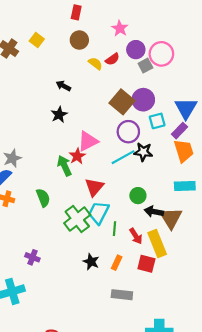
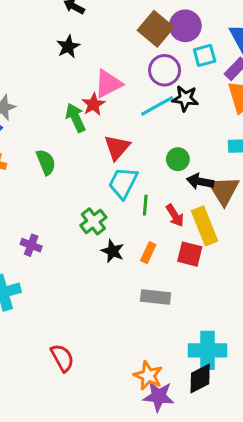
green cross: (77, 219) -> (93, 221), moved, size x0.7

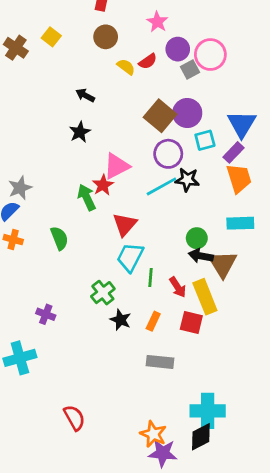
green circle: (178, 159) -> (197, 238), moved

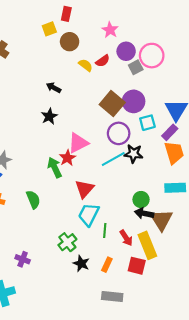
yellow square: (51, 37) -> (49, 29), moved, turned 32

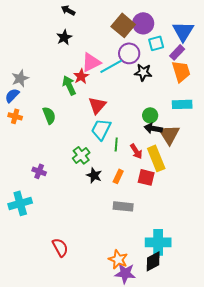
cyan line: (113, 159) -> (111, 66), moved

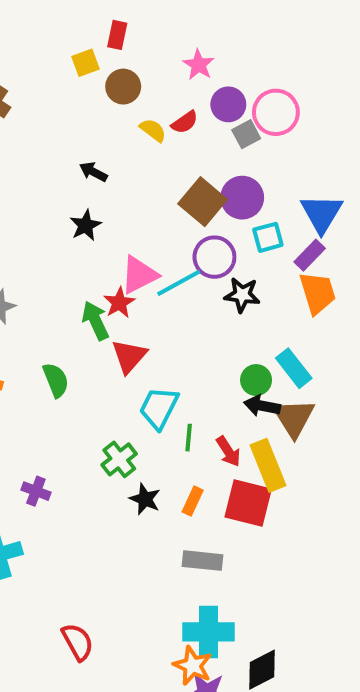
cyan rectangle: (182, 104) -> (294, 368), moved, turned 54
red triangle: (97, 105) -> (129, 356), moved
red square: (146, 177) -> (248, 503), size x1.4
cyan cross: (158, 242) -> (208, 632), moved

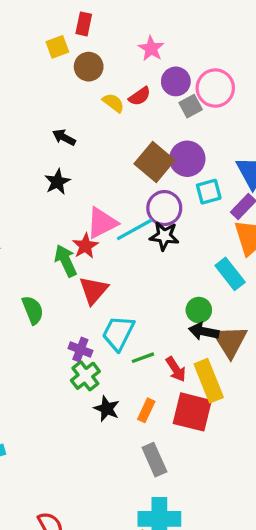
black star: (242, 295) -> (164, 236), moved
cyan rectangle: (294, 368) -> (230, 274), moved
green line: (189, 438) -> (143, 358), turned 65
purple cross: (36, 491) -> (80, 349), moved
gray rectangle: (203, 561) -> (154, 460), turned 60

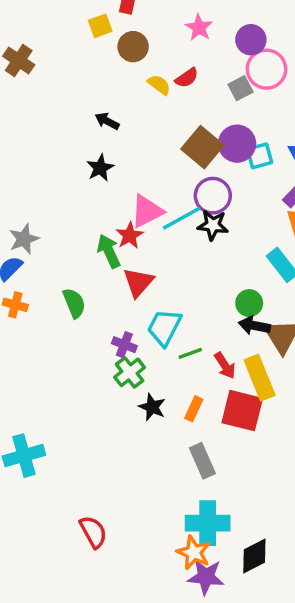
purple circle: (176, 81) -> (251, 40), moved
cyan square: (209, 192) -> (260, 156), moved

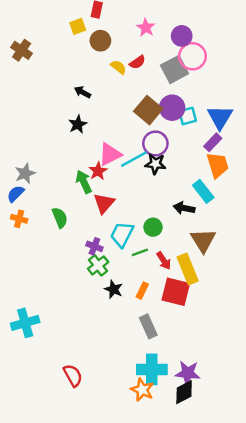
gray square: (240, 88) -> (175, 69), size x1.6
green circle: (249, 303) -> (153, 227), moved
black arrow: (254, 326) -> (184, 208), moved
purple star: (206, 577) -> (188, 373), moved

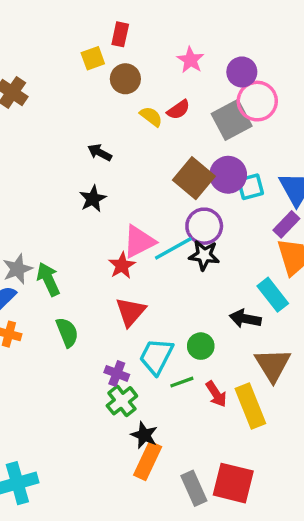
green arrow: (84, 182) -> (48, 279), moved
orange rectangle: (142, 291) -> (148, 461), moved, size x1.5
red square: (176, 292) -> (233, 483), moved

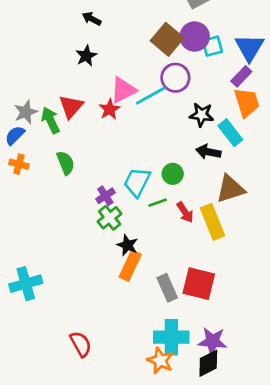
black star: (204, 255) -> (201, 115), moved
red triangle: (131, 312) -> (71, 107), moved
brown triangle: (273, 365) -> (230, 189), turned 44
purple cross: (117, 373) -> (105, 196), turned 36

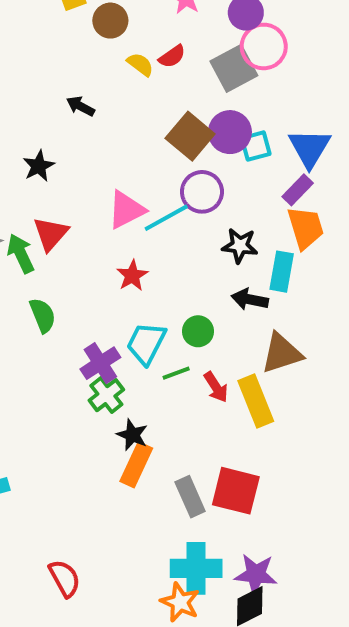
black star: (86, 56) -> (39, 166), moved
red star: (110, 109) -> (132, 276), moved
cyan rectangle: (230, 133) -> (282, 272), turned 48
purple cross: (105, 196) -> (100, 363), size x1.4

